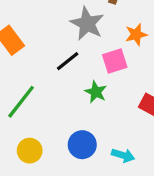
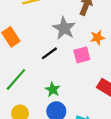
green star: (96, 92) -> (53, 90), moved

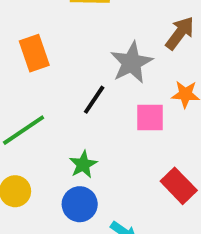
black line: (49, 53) -> (94, 100), turned -35

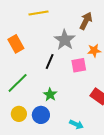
blue circle: (80, 204) -> (41, 115), moved

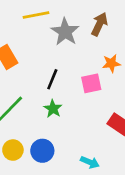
gray star: (65, 40) -> (65, 32), moved
green star: (50, 95) -> (53, 109), moved

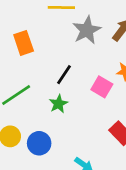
pink square: (91, 83) -> (102, 87), turned 30

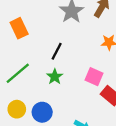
pink square: (102, 87) -> (94, 77), moved

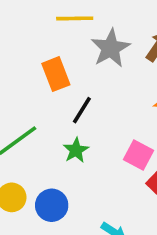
orange rectangle: (19, 28) -> (56, 74), moved

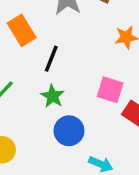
blue circle: (52, 205) -> (69, 131), moved

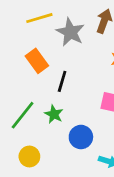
green star: (53, 96) -> (54, 114), moved

